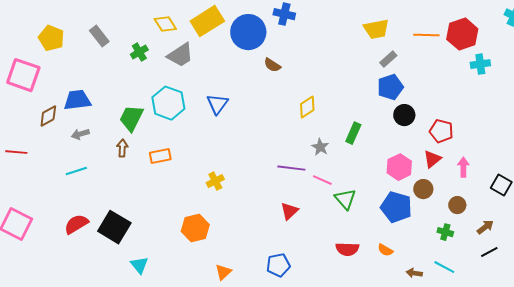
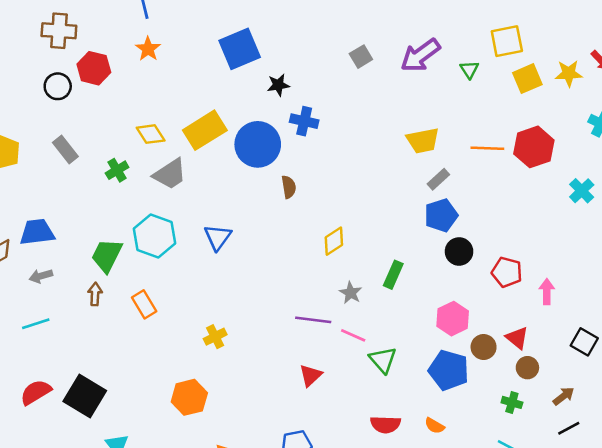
cyan cross: (480, 64) -> (582, 191), moved, turned -36
brown semicircle: (272, 65) -> (289, 187), turned -132
orange rectangle: (160, 156) -> (144, 304), turned 70
red triangle: (432, 159) -> (517, 338), moved, turned -42
pink arrow: (463, 167) -> (547, 291), moved

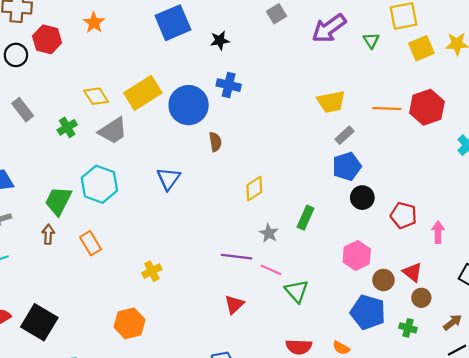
gray square: (361, 57) -> (277, 14), moved
black star: (278, 85) -> (220, 40), moved
blue triangle: (218, 237) -> (169, 179), moved
blue pentagon: (449, 370) -> (368, 312), moved

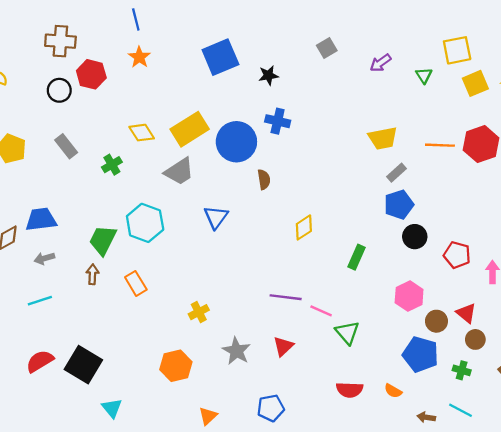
purple arrow: (329, 28) -> (380, 63), size x0.6
gray trapezoid: (113, 131) -> (179, 171), moved
gray star: (269, 233) -> (236, 351), moved, size x1.4

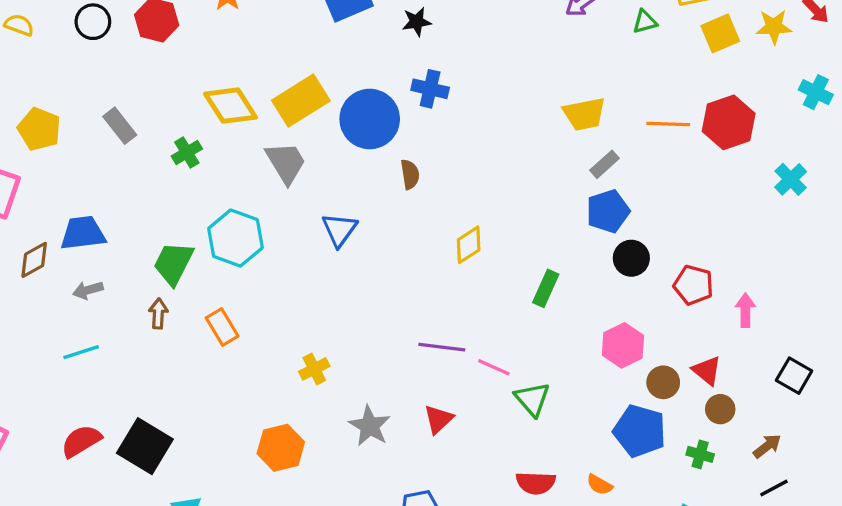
green triangle: (424, 75) -> (645, 22), turned 48
black circle: (59, 90) -> (93, 22), moved
yellow diamond: (142, 133) -> (230, 106), size x1.4
gray trapezoid: (179, 171) -> (286, 163), turned -88

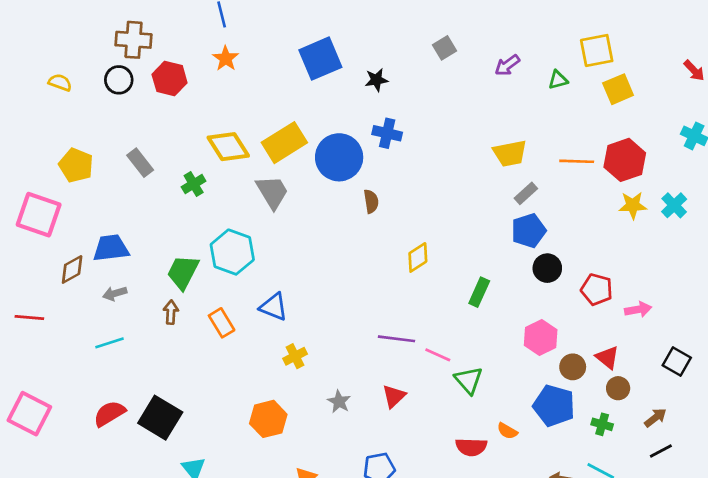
yellow star: (774, 27) -> (633, 205), moved
blue triangle: (339, 230) -> (274, 307), moved, turned -44
pink arrow: (745, 310) -> (638, 309), turned 80
gray star: (370, 426) -> (339, 402), size x0.7
orange semicircle: (599, 485) -> (507, 431), moved

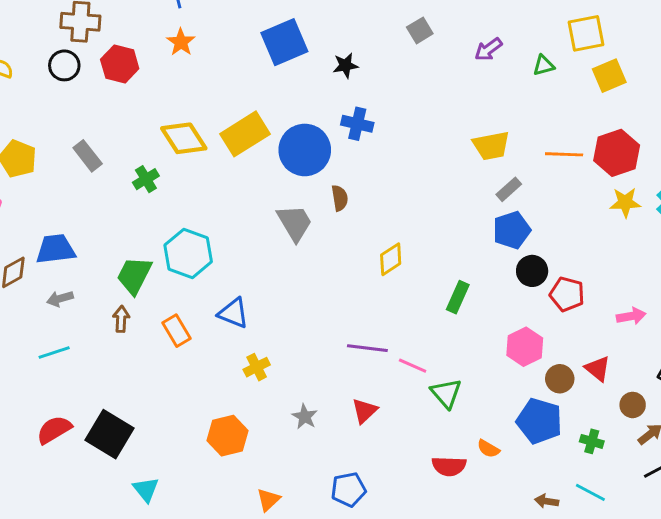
gray trapezoid: (272, 192) -> (295, 223), moved
red pentagon: (597, 289) -> (567, 294), moved
brown circle: (618, 388) -> (633, 405), moved

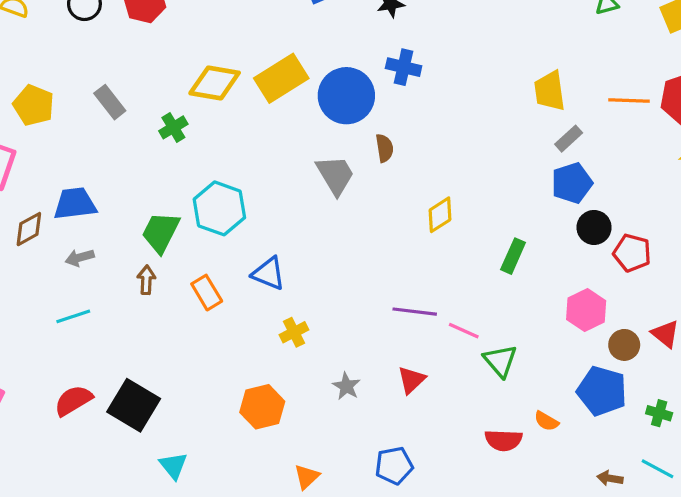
yellow diamond: (184, 138) -> (215, 83), turned -48
yellow trapezoid: (491, 146) -> (550, 91), turned 93

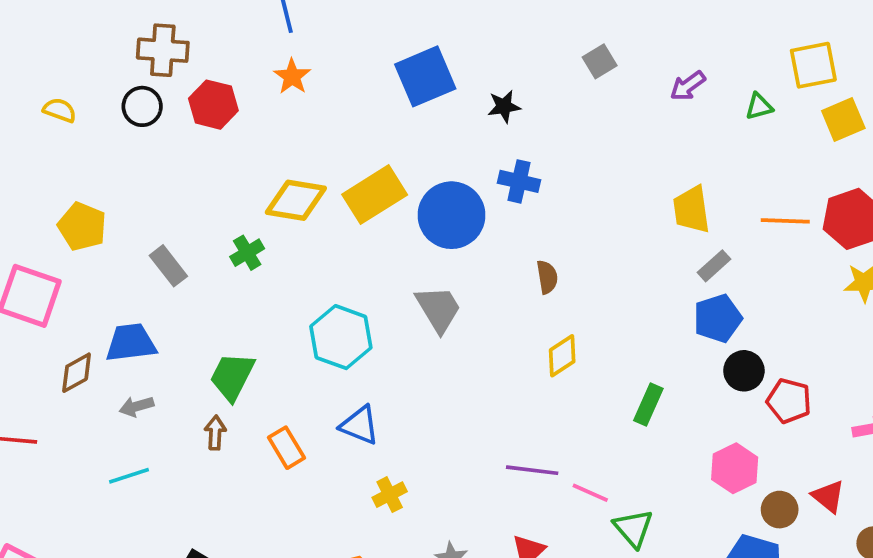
gray rectangle: (110, 102) -> (168, 266), moved
brown semicircle: (384, 148) -> (547, 277), moved
cyan hexagon: (219, 208) -> (341, 337), moved

